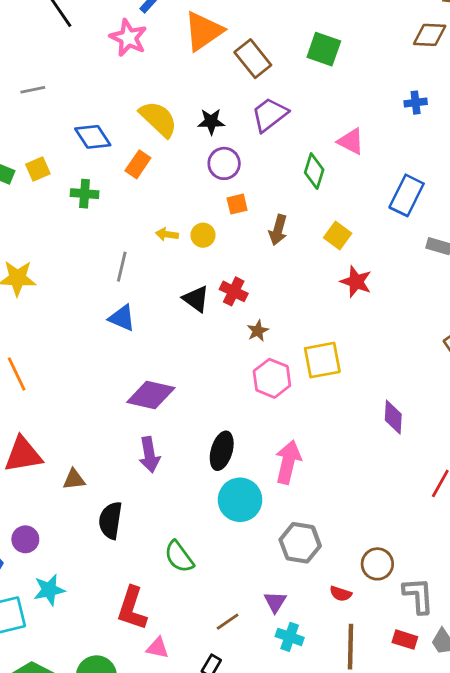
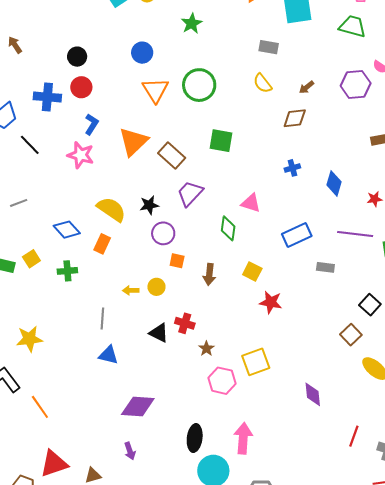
blue rectangle: (407, 195) -> (297, 235), turned 48
orange square: (237, 204) -> (177, 261), turned 35
purple arrow: (149, 455) -> (130, 451), moved, size x0.7

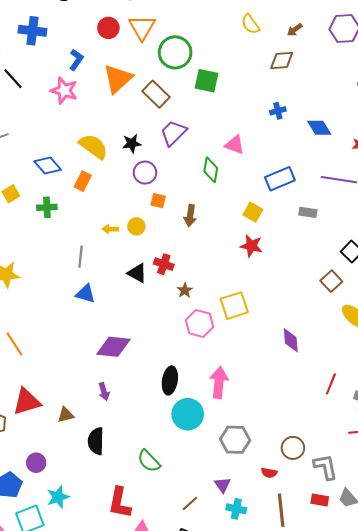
green circle: (199, 85) -> (175, 52), moved
red circle: (81, 87) -> (108, 28), moved
blue diamond: (334, 183) -> (319, 128), turned -50
yellow square: (252, 271) -> (253, 212), moved

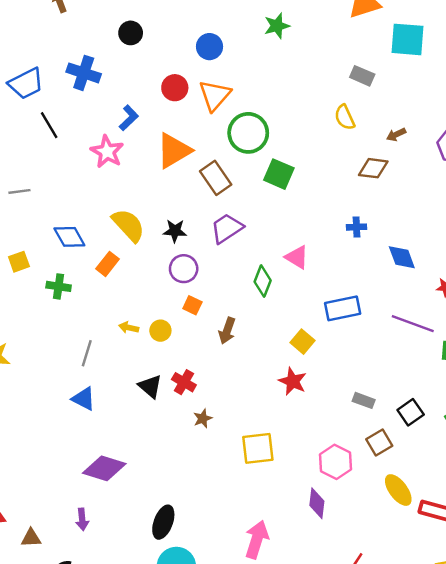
gray rectangle: (308, 212) -> (364, 400), moved
pink hexagon: (199, 323) -> (336, 462), moved
pink arrow: (219, 382) -> (257, 540), moved

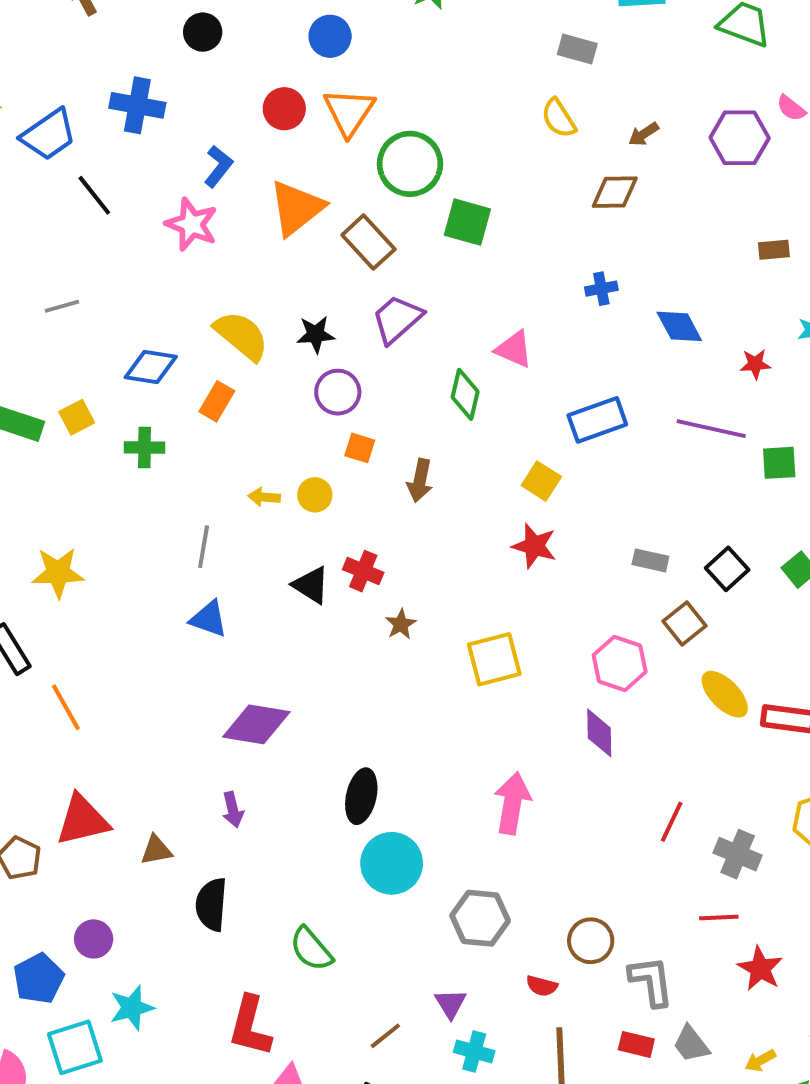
blue diamond: (69, 237) -> (151, 367), turned -44

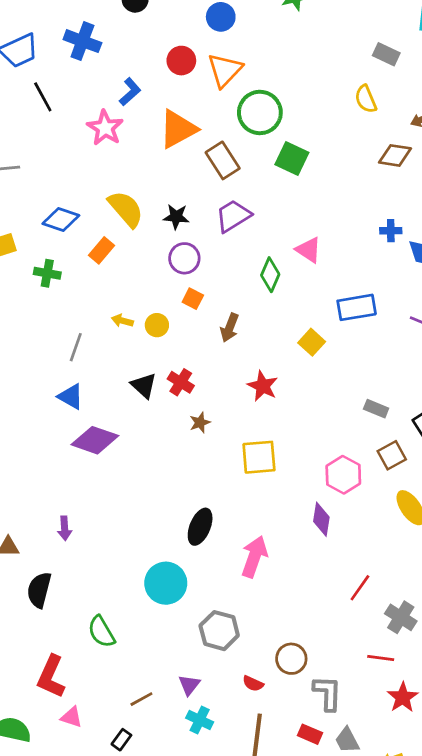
blue cross: (601, 289) -> (391, 231), moved
red star: (534, 546) -> (263, 386), moved
purple diamond: (256, 724) -> (95, 440), moved
black ellipse: (361, 796) -> (200, 527), moved

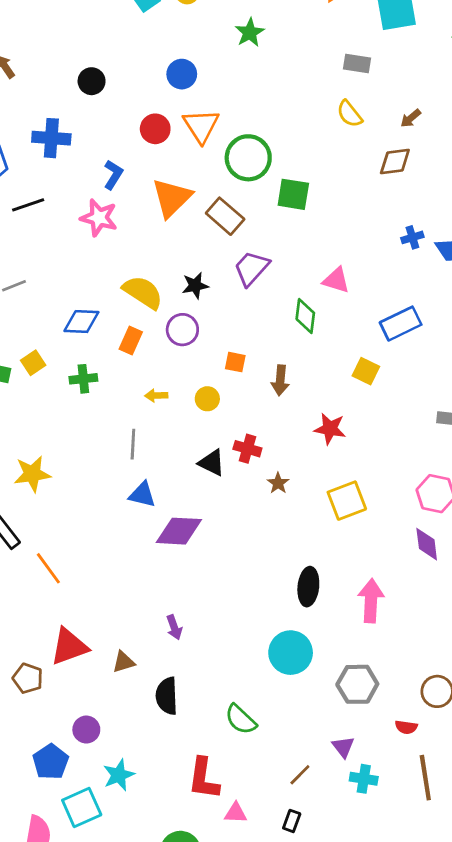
black line: (43, 97) -> (28, 205), turned -64
purple circle: (184, 258) -> (182, 330), moved
yellow arrow: (122, 321) -> (156, 396), moved

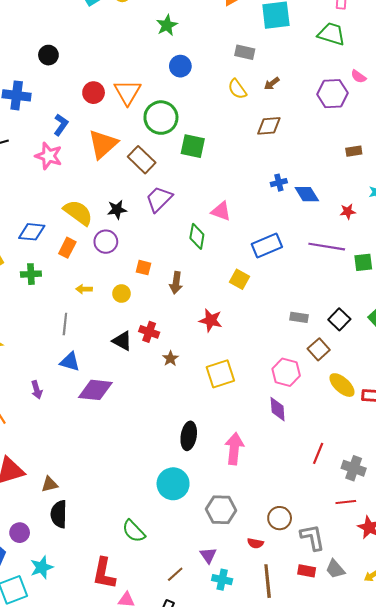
blue circle: (182, 74) -> (180, 66), moved
brown arrow: (411, 118) -> (272, 83), moved
purple arrow: (174, 627) -> (37, 390), moved
black semicircle: (167, 696) -> (59, 514), moved

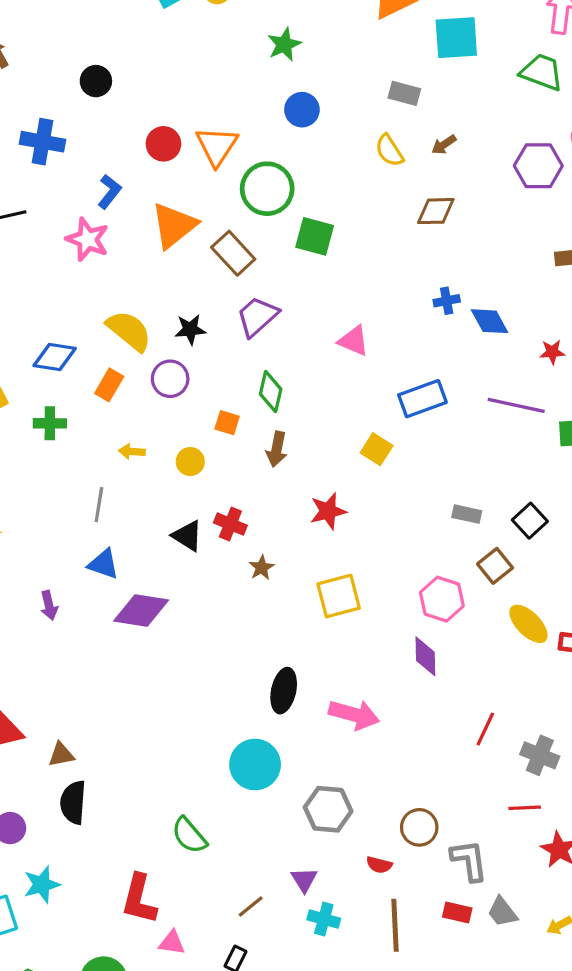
green diamond: (197, 236) -> (271, 392), moved
red star: (211, 320) -> (328, 511), turned -30
pink arrow: (234, 449) -> (354, 715), turned 96

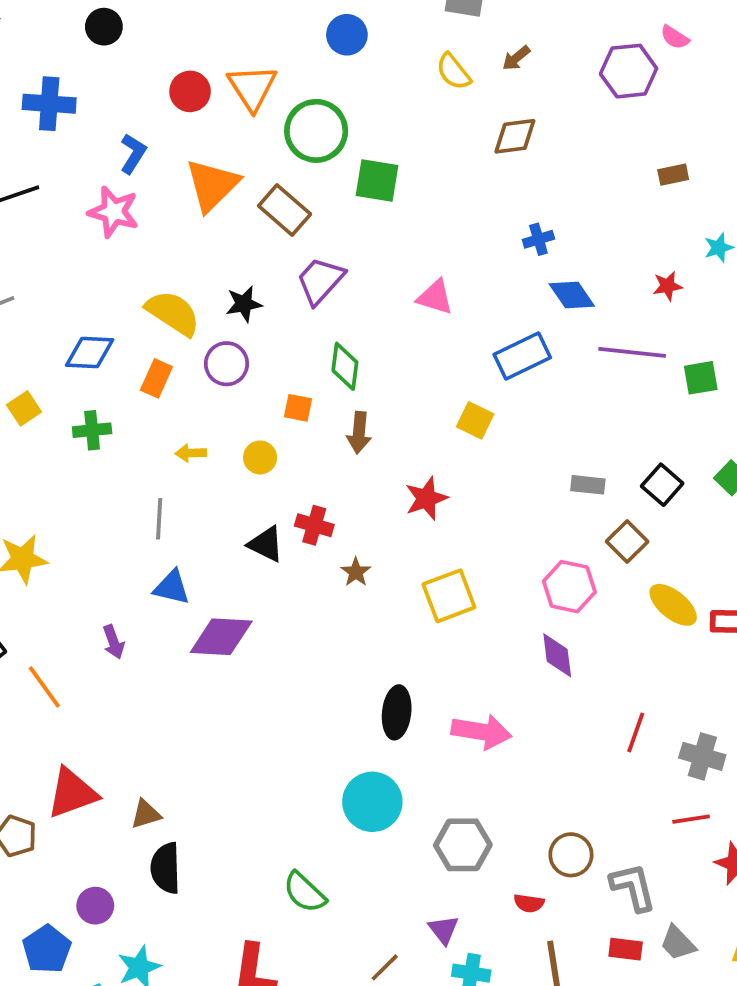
blue diamond: (490, 321) -> (572, 295), moved

